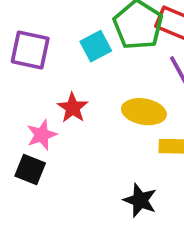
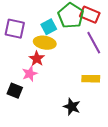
yellow ellipse: (144, 112) -> (45, 43), moved
pink star: (42, 135) -> (30, 74), moved

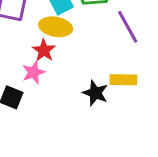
black star: (72, 107) -> (95, 93), moved

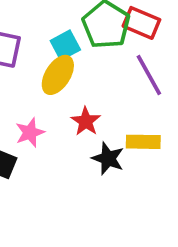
yellow ellipse: (56, 27) -> (58, 75), turned -68
red star: (44, 50) -> (86, 121), moved

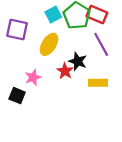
cyan square: (65, 45) -> (53, 15), moved
black star: (108, 159) -> (78, 61), moved

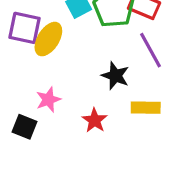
yellow ellipse: (49, 44) -> (48, 39), moved
red star: (65, 71) -> (95, 120), moved

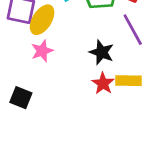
pink star: (48, 100) -> (42, 51), moved
red star: (95, 120) -> (103, 83), moved

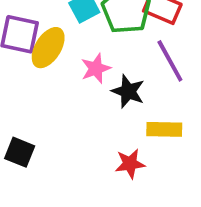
pink star: (42, 51) -> (96, 69), moved
red star: (103, 83) -> (130, 164), moved, turned 30

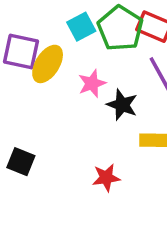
red star: (130, 164) -> (106, 178), moved

